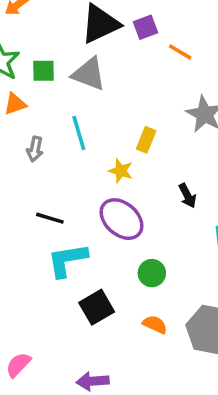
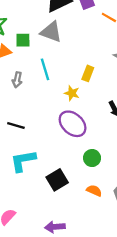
green square: (44, 71) -> (23, 40), moved
black line: (50, 218) -> (16, 126), moved
cyan L-shape: (67, 260) -> (23, 161), moved

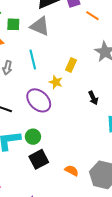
green square: (23, 40) -> (13, 24), moved
purple ellipse: (73, 124) -> (39, 100), moved
green circle: (92, 158) -> (33, 137), moved

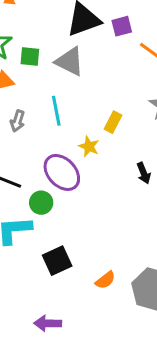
green circle: (33, 137) -> (41, 203), moved
orange semicircle: (72, 171) -> (105, 280), turned 112

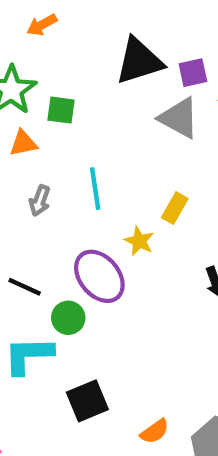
gray triangle: (70, 61) -> (179, 118), moved

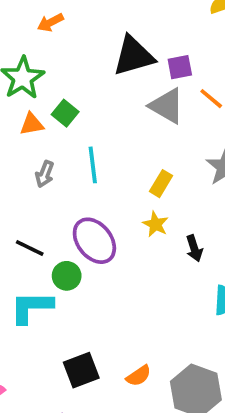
green square: (61, 110) -> (65, 113), moved, turned 30
yellow star: (139, 241) -> (155, 224), moved
black square: (87, 401) -> (81, 370), moved

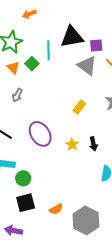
orange triangle: (32, 124) -> (13, 68), turned 48
cyan line: (93, 165) -> (48, 50), moved
yellow star: (155, 224) -> (72, 145), moved
green circle: (67, 276) -> (23, 178), moved

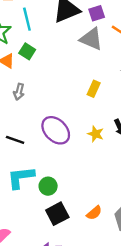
cyan line: (48, 50) -> (27, 19), moved

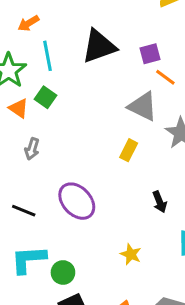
purple square: (97, 13) -> (150, 54), moved
gray triangle: (91, 39) -> (143, 106), moved
yellow star: (96, 134) -> (131, 254), moved

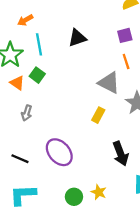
black triangle: (99, 46) -> (77, 38), size x0.7
purple square: (150, 54) -> (125, 35), moved
orange line: (165, 77) -> (126, 61), turned 35
black arrow: (160, 202) -> (121, 154), size x1.5
green circle: (63, 272) -> (74, 197), moved

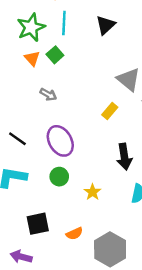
black triangle: (77, 38) -> (106, 25), turned -36
gray arrow: (27, 113) -> (48, 94), moved, turned -91
green circle: (74, 197) -> (59, 177), moved

